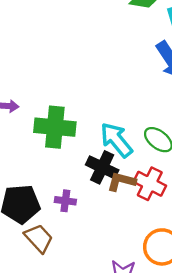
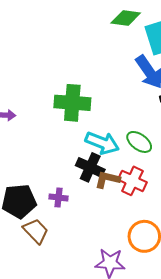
green cross: (55, 127) -> (72, 103), moved
cyan arrow: (116, 140) -> (102, 143), turned 152

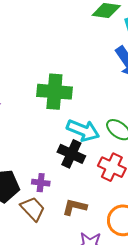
brown L-shape: (107, 179) -> (74, 207), moved
brown trapezoid: (36, 231) -> (33, 209), moved

